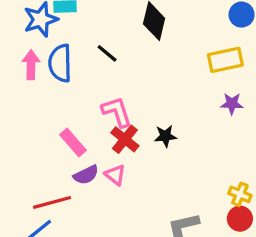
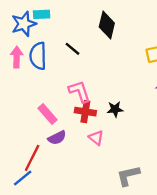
red cross: (125, 139) -> (85, 112), turned -30
pink triangle: (115, 175) -> (96, 138), moved
red line: (52, 202) -> (32, 158), turned -48

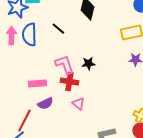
black star: (115, 109) -> (88, 64), moved
pink rectangle: (48, 114) -> (37, 84), turned -54

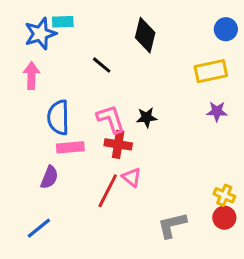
blue semicircle: (29, 35) -> (58, 117), moved
purple semicircle: (45, 104) -> (49, 177), moved, turned -42
red line: (24, 121) -> (108, 191), moved

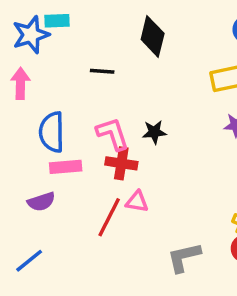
black line: (102, 65) -> (102, 71), turned -36
purple semicircle: (49, 177) -> (41, 202), turned 50
pink triangle: (132, 177) -> (137, 202), turned -30

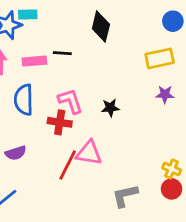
black star: (154, 132) -> (110, 108), moved
red cross: (121, 163) -> (60, 122), moved
pink rectangle: (66, 167) -> (34, 61), moved
pink triangle: (137, 202) -> (89, 153), size x1.5

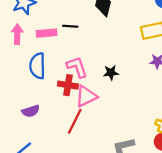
pink triangle: (89, 153) -> (86, 96), moved, turned -35

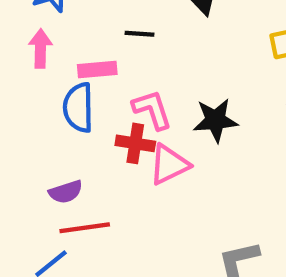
pink rectangle: (47, 33) -> (97, 70), moved
black star: (111, 73) -> (215, 120), size x1.5
red line: (75, 121) -> (85, 228), moved, turned 55

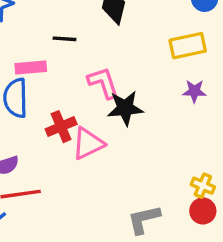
pink L-shape: (152, 110) -> (103, 83), moved
red cross: (135, 143) -> (61, 127), turned -32

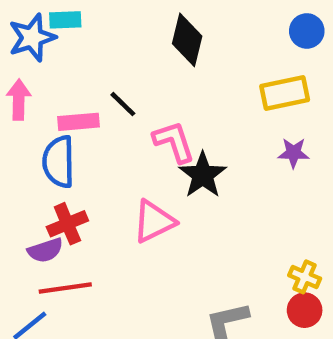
black line: (64, 39) -> (123, 104), moved, turned 40
black star: (125, 108) -> (203, 175), turned -30
red cross: (61, 127) -> (67, 224), moved

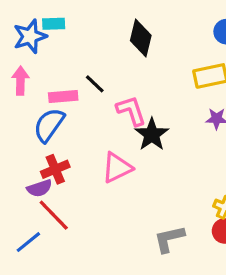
blue semicircle: (59, 162) -> (49, 125), turned 36
red line: (65, 288) -> (54, 215), turned 54

